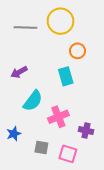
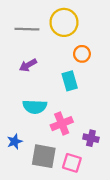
purple arrow: (19, 72) -> (28, 65), moved
cyan semicircle: (33, 101) -> (35, 107), turned 55
gray square: (41, 148) -> (44, 156), size x1.6

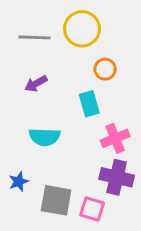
pink cross: (62, 124) -> (115, 138), moved
purple cross: (91, 138) -> (117, 177), size x1.6

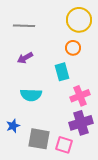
yellow circle: (82, 29) -> (79, 20), moved
purple cross: (117, 177) -> (81, 123), turned -30

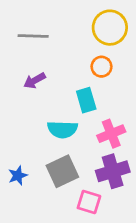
cyan semicircle: (31, 95) -> (62, 129), moved
gray square: (39, 139) -> (62, 171), moved, turned -35

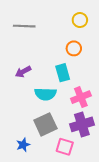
yellow circle: (110, 28) -> (80, 20), size x0.6
purple arrow: (35, 81) -> (23, 72), moved
blue star: (18, 175) -> (23, 145), moved

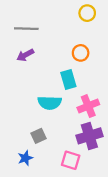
yellow circle: (80, 20) -> (87, 13), moved
purple arrow: (23, 72) -> (25, 55), moved
gray square: (45, 124) -> (39, 136), moved, size x0.6

